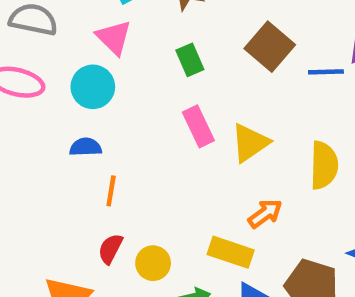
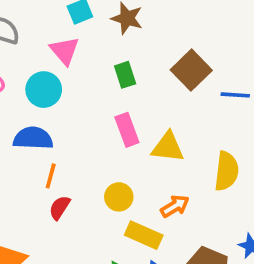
yellow triangle: (250, 143) -> (168, 147), turned 36
blue semicircle: (86, 147) -> (33, 138), size x1.5
red semicircle: (110, 249) -> (60, 208), moved
yellow circle: (153, 263) -> (119, 197), moved

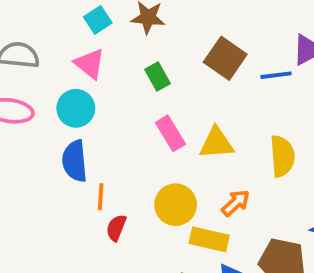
blue semicircle: (33, 138) -> (75, 161), turned -87
yellow circle: (119, 197) -> (176, 205), size x1.4

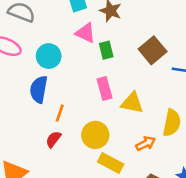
pink triangle: (90, 64) -> (85, 33), moved, turned -30
orange line: (101, 197) -> (60, 113), moved
orange arrow: (236, 203) -> (146, 144), moved

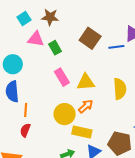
orange line: (60, 113) -> (26, 110), moved
red semicircle: (53, 139) -> (25, 130), moved
orange arrow: (146, 144) -> (86, 106), moved

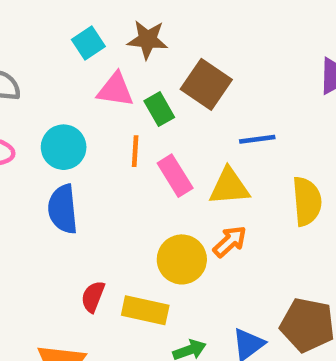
brown square: (90, 38) -> (206, 84), moved
blue line: (116, 47) -> (257, 139), moved
orange line: (26, 110) -> (135, 151), moved
yellow rectangle: (82, 132) -> (145, 310), moved

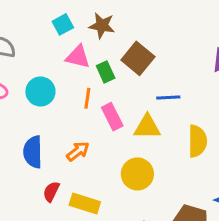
blue semicircle: (63, 209) -> (33, 152), moved
orange arrow: (230, 242) -> (78, 151), moved
yellow circle: (182, 259) -> (137, 174), moved

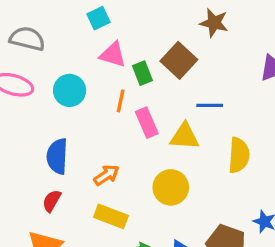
brown star: (102, 26) -> (214, 23), moved
orange arrow: (78, 151) -> (106, 175), moved
red semicircle: (51, 192) -> (52, 201), moved

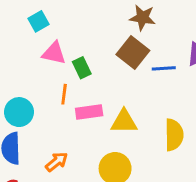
brown square: (179, 60) -> (133, 53), moved
cyan circle: (70, 90) -> (19, 112), moved
blue line: (210, 105) -> (164, 68), moved
pink rectangle: (147, 123) -> (89, 112), turned -70

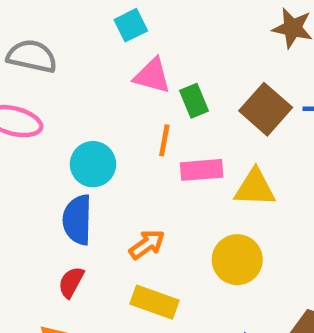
brown square: (133, 53) -> (266, 109), moved

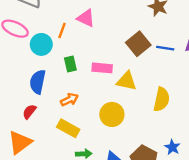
green rectangle: (194, 101) -> (70, 64), moved
orange line: (164, 140) -> (62, 30), moved
cyan circle: (93, 164) -> (41, 44), moved

